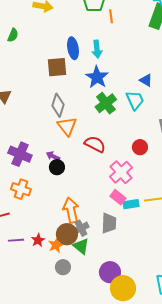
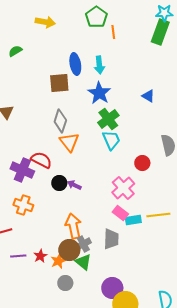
green semicircle: (13, 35) -> (15, 51), turned -144
cyan trapezoid: (135, 100) -> (111, 140), moved
red semicircle: (95, 144) -> (41, 160), moved
purple arrow: (53, 156) -> (74, 185), moved

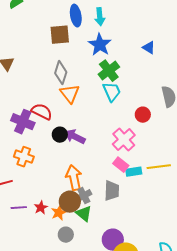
purple arrow: (74, 185) -> (75, 137), size x1.5

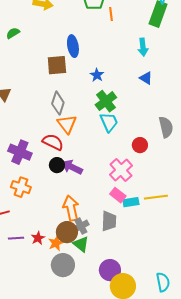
cyan arrow: (100, 17) -> (143, 47), moved
blue star: (100, 45) -> (97, 75), size x0.6
red semicircle: (42, 112) -> (53, 142), moved
gray circle: (66, 235) -> (63, 265), size x1.5

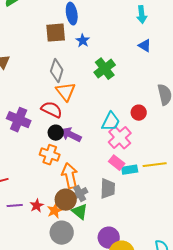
blue star: (97, 75) -> (83, 41), moved
cyan trapezoid: (109, 122) -> (111, 122), moved, turned 50
orange cross: (21, 187) -> (50, 155), moved

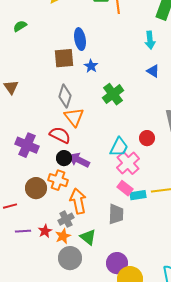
gray cross: (80, 194) -> (66, 219), moved
brown circle: (66, 200) -> (36, 188), moved

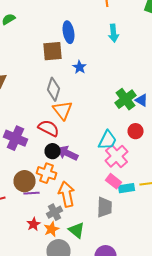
cyan arrow: (150, 40) -> (114, 33), moved
blue star: (91, 66) -> (80, 67), moved
blue triangle: (153, 71) -> (142, 100), moved
green cross: (113, 94) -> (126, 99), moved
purple line: (23, 231) -> (32, 193), moved

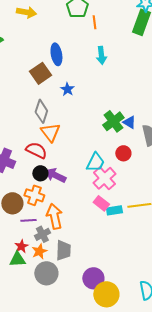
brown square: (52, 51) -> (40, 73), turned -30
purple line: (32, 193) -> (28, 220), moved
gray trapezoid: (104, 207) -> (63, 250), moved
green triangle: (76, 230) -> (17, 259), moved, turned -42

